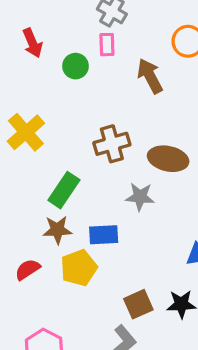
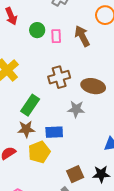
pink rectangle: (107, 45) -> (56, 36), moved

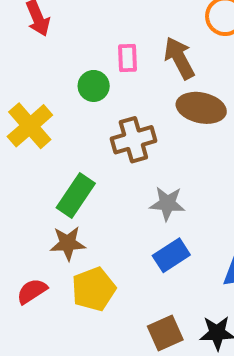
green circle: (37, 30) -> (94, 86), moved
brown ellipse: (93, 86) -> (201, 108), moved
blue rectangle: (54, 132) -> (171, 255), moved, turned -30

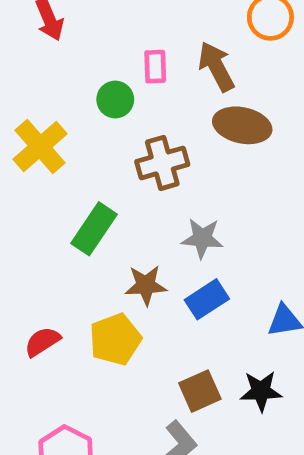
brown star: (68, 243) -> (146, 285), moved

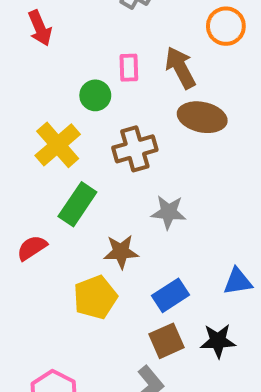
yellow cross: (40, 147) -> (58, 145), moved
blue rectangle: (207, 299) -> (170, 295), moved
red semicircle: (42, 342) -> (32, 248), moved

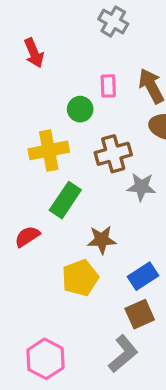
yellow cross: (58, 145) -> (49, 150), turned 30
gray star: (168, 212) -> (141, 187), moved

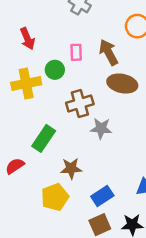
red arrow: (34, 53) -> (27, 39), moved
yellow cross: (49, 150) -> (26, 84), moved

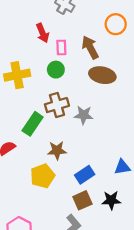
red arrow: (27, 39) -> (43, 33), moved
green circle: (55, 70) -> (56, 70), moved
brown cross: (80, 104) -> (57, 105), moved

